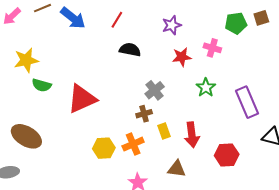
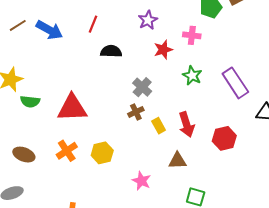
red triangle: (82, 99) -> (72, 108), turned 32
brown ellipse: (26, 136) -> (24, 155), size x0.7
orange cross: (133, 144) -> (67, 151), moved

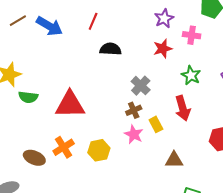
purple star: (148, 20) -> (164, 18), moved
red arrow: (187, 124) -> (183, 108), moved
brown ellipse: (24, 155) -> (34, 158), moved
pink star: (141, 181) -> (134, 134), moved

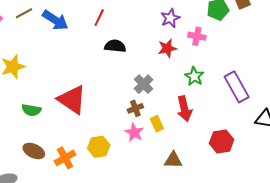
green semicircle: (28, 97) -> (31, 110), moved
red triangle: (70, 105) -> (72, 100), turned 32
orange cross: (64, 147) -> (65, 158), moved

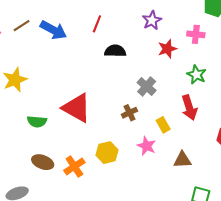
purple star: (170, 18) -> (152, 20), moved
brown cross: (135, 108) -> (129, 113), moved
pink star: (134, 132) -> (146, 146), moved

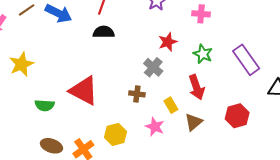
red star: (167, 49) -> (168, 42), moved
black semicircle: (115, 51) -> (104, 32), moved
brown cross: (129, 113) -> (137, 94), turned 35
brown triangle: (182, 160) -> (194, 122), moved, turned -36

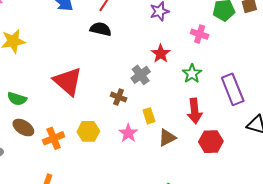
red star: (168, 42) -> (161, 54), turned -30
red arrow: (197, 87) -> (195, 111), moved
green semicircle: (45, 105) -> (17, 99), moved

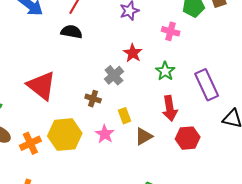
yellow hexagon: (88, 131) -> (65, 135), size x1.5

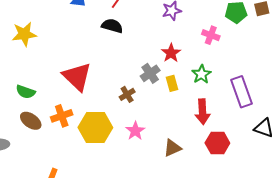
brown cross: (93, 99) -> (127, 94), turned 35
yellow rectangle: (124, 116) -> (172, 83), moved
brown triangle: (144, 136) -> (172, 148), moved
orange cross: (30, 143) -> (62, 116), moved

